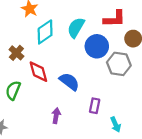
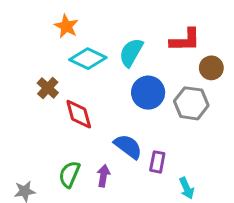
cyan diamond: (45, 32) -> (88, 59), turned 60
blue circle: (97, 46) -> (148, 93), moved
blue semicircle: (69, 82) -> (128, 147), moved
green semicircle: (13, 90) -> (69, 174), moved

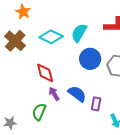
orange star: (66, 26) -> (23, 12), moved
brown cross: (48, 88) -> (15, 41), moved, size x1.5
purple arrow: (103, 176) -> (54, 94), moved, turned -40

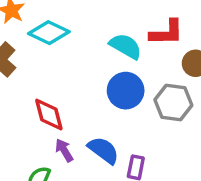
cyan semicircle: (79, 33) -> (126, 46), moved, turned 90
cyan diamond: (51, 37) -> (49, 33), moved

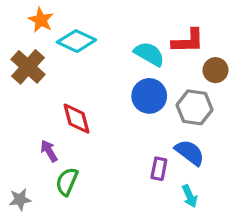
purple arrow: (64, 150) -> (49, 151), moved
blue semicircle: (103, 150) -> (190, 153), moved

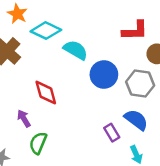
cyan semicircle: (149, 54) -> (76, 50), moved
purple rectangle: (159, 169) -> (112, 133), turned -42

